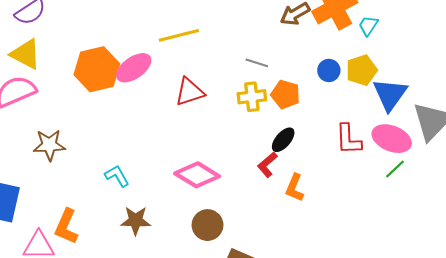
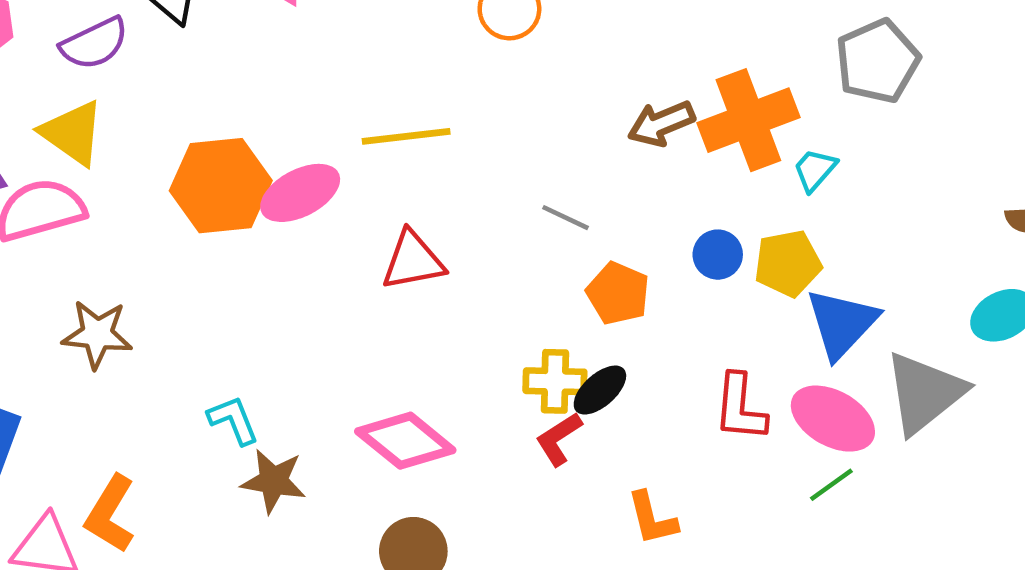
yellow cross: (252, 97) -> (555, 381), moved
orange L-shape: (295, 188) -> (652, 518), moved, turned -44
brown star: (136, 221) -> (273, 481), moved

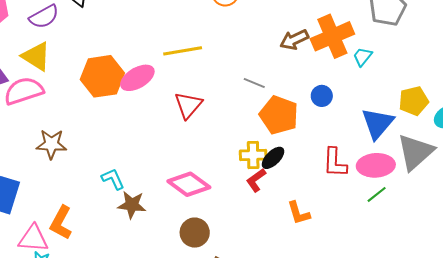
red triangle: (413, 261) -> (188, 105), turned -36
yellow pentagon: (788, 263) -> (414, 101), moved
orange pentagon: (618, 293) -> (279, 115), size x1.4
pink ellipse: (833, 419) -> (376, 165), turned -30

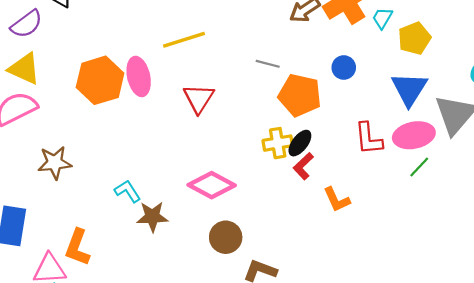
pink ellipse: (137, 78) -> (139, 76), turned -64
yellow pentagon: (414, 101) -> (414, 38), moved
red L-shape: (256, 180) -> (303, 166), moved

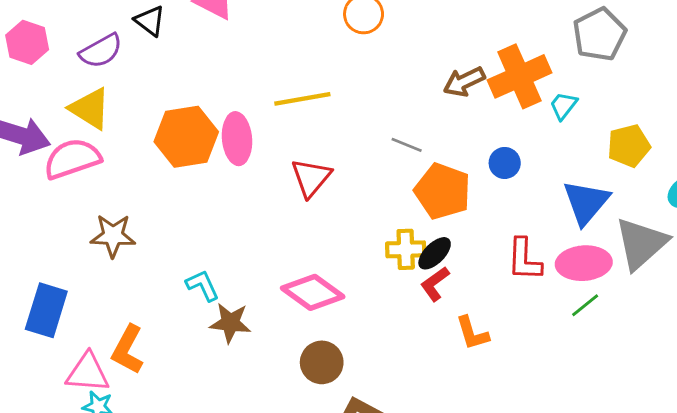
yellow pentagon: (414, 38) -> (629, 146), moved

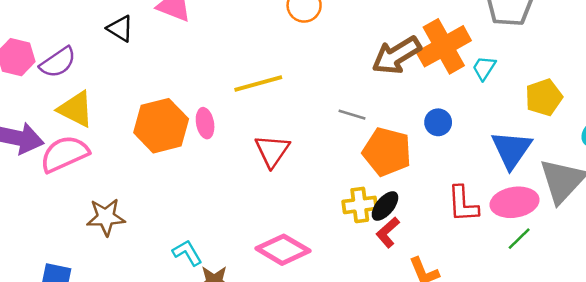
purple semicircle: (101, 51) -> (58, 62), moved
brown arrow: (464, 82) -> (396, 55), size x1.4
pink ellipse: (237, 139) -> (205, 123), size x0.7

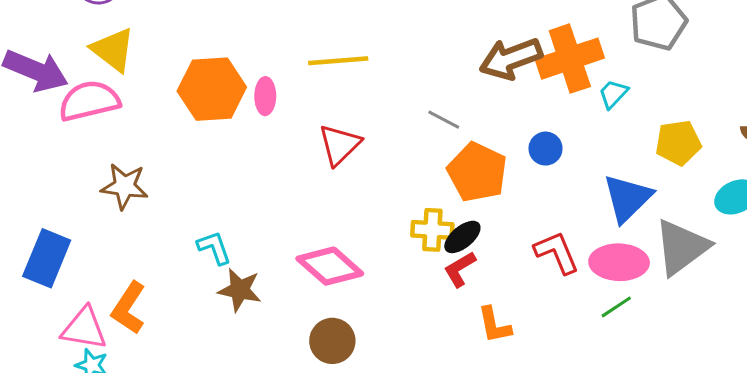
red L-shape: (463, 204) -> (557, 252), turned 150

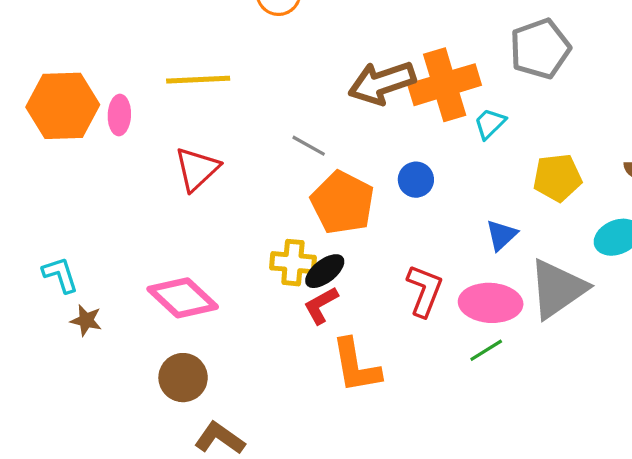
blue triangle: (627, 198) -> (502, 235), size x0.6
red L-shape: (557, 252) -> (425, 291), turned 42
brown star: (240, 290) -> (86, 320), size x0.7
orange L-shape: (494, 325) -> (356, 366), size x1.4

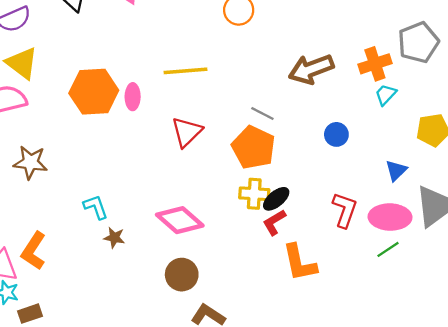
orange cross: (445, 85) -> (375, 64), moved, size x0.7
orange pentagon: (342, 203) -> (254, 147), moved

